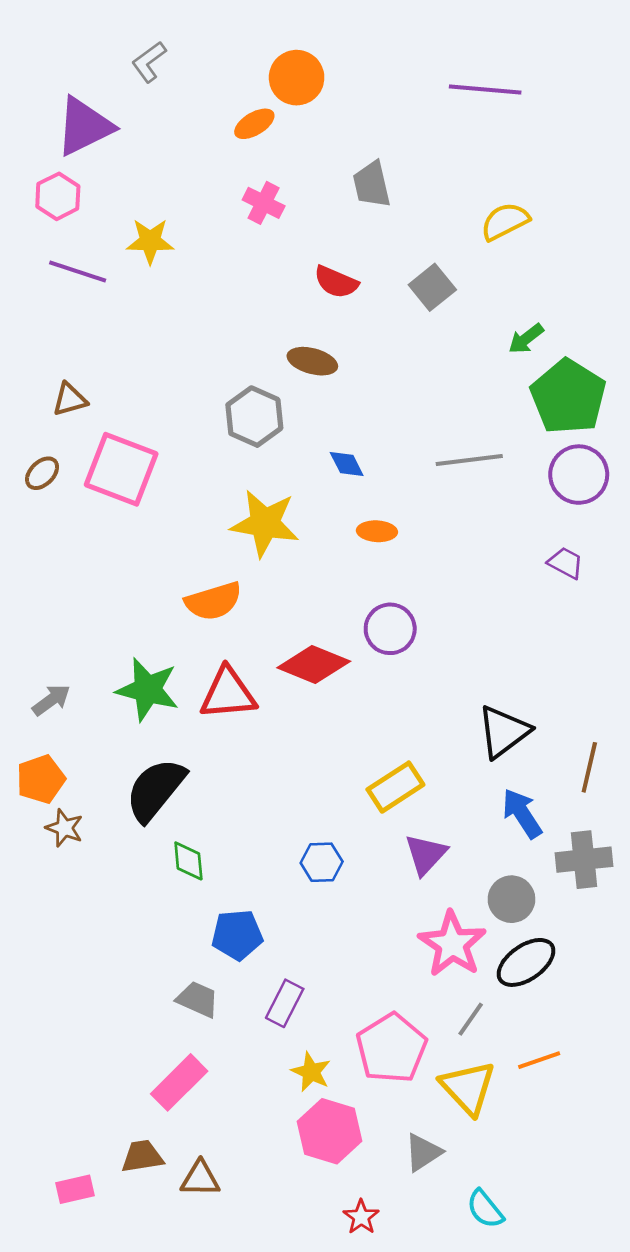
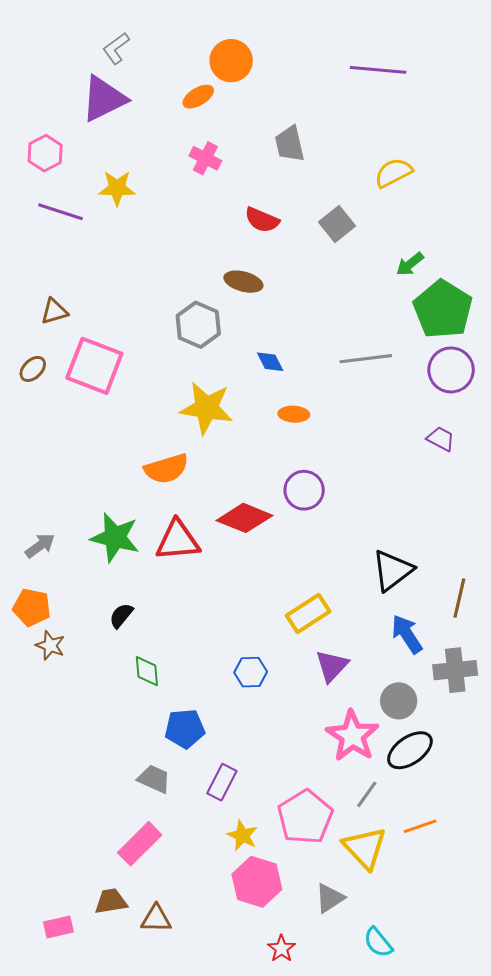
purple triangle: (84, 126) -> (104, 99), moved
orange pentagon: (41, 779) -> (32, 607), turned 30
black semicircle: (155, 790) -> (121, 616), size x0.5

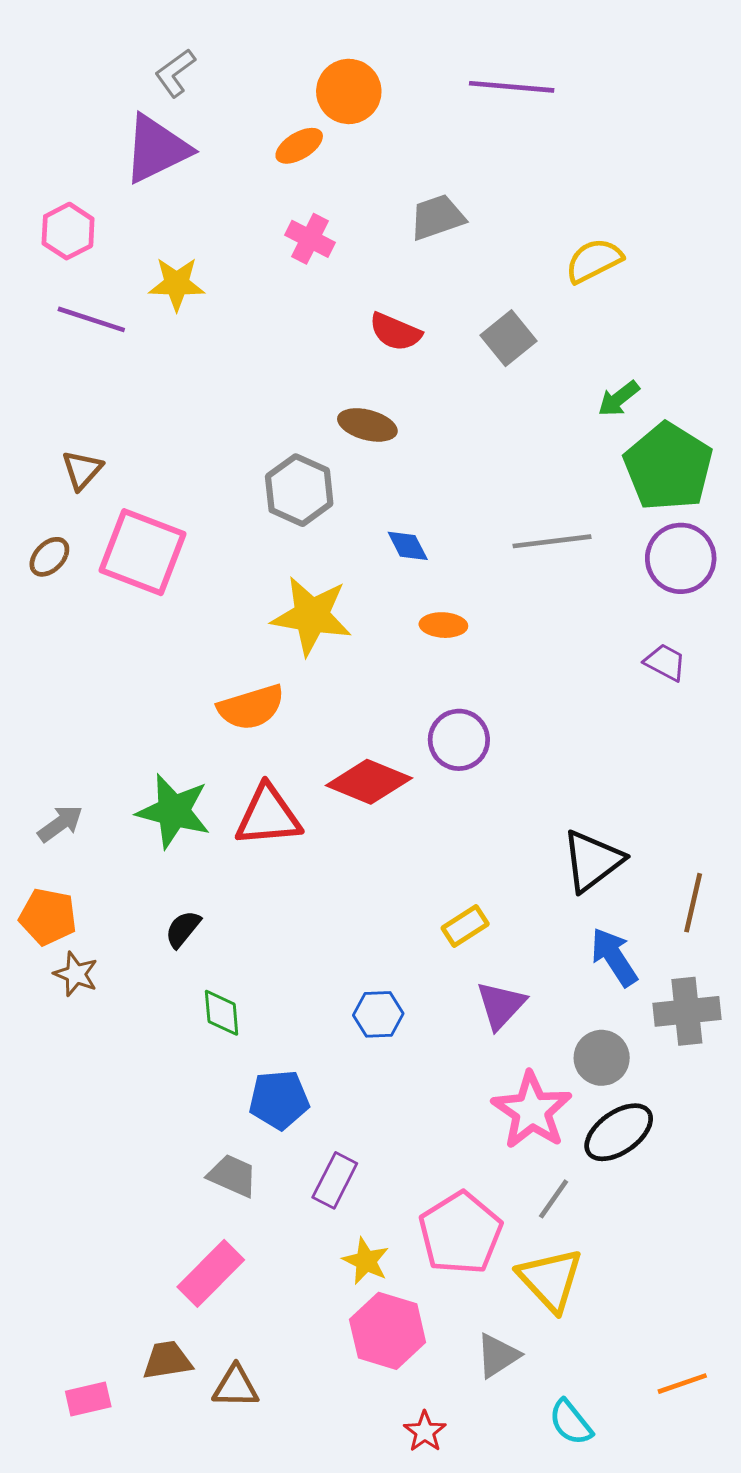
purple line: (378, 70) -> (512, 87), moved
gray trapezoid: (290, 144) -> (437, 217), turned 84
brown triangle: (54, 311) -> (82, 470), turned -32
yellow rectangle: (308, 614) -> (465, 926), size x0.7
orange line: (420, 826) -> (682, 1384), moved

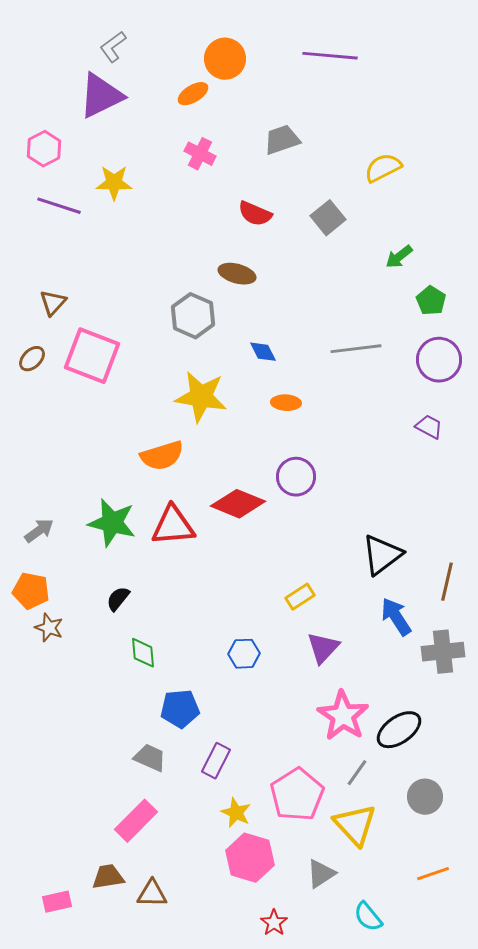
green pentagon: (668, 467) -> (431, 301), size x0.5
gray circle: (602, 1058) -> (425, 797), moved
orange line: (682, 1384) -> (433, 874), moved

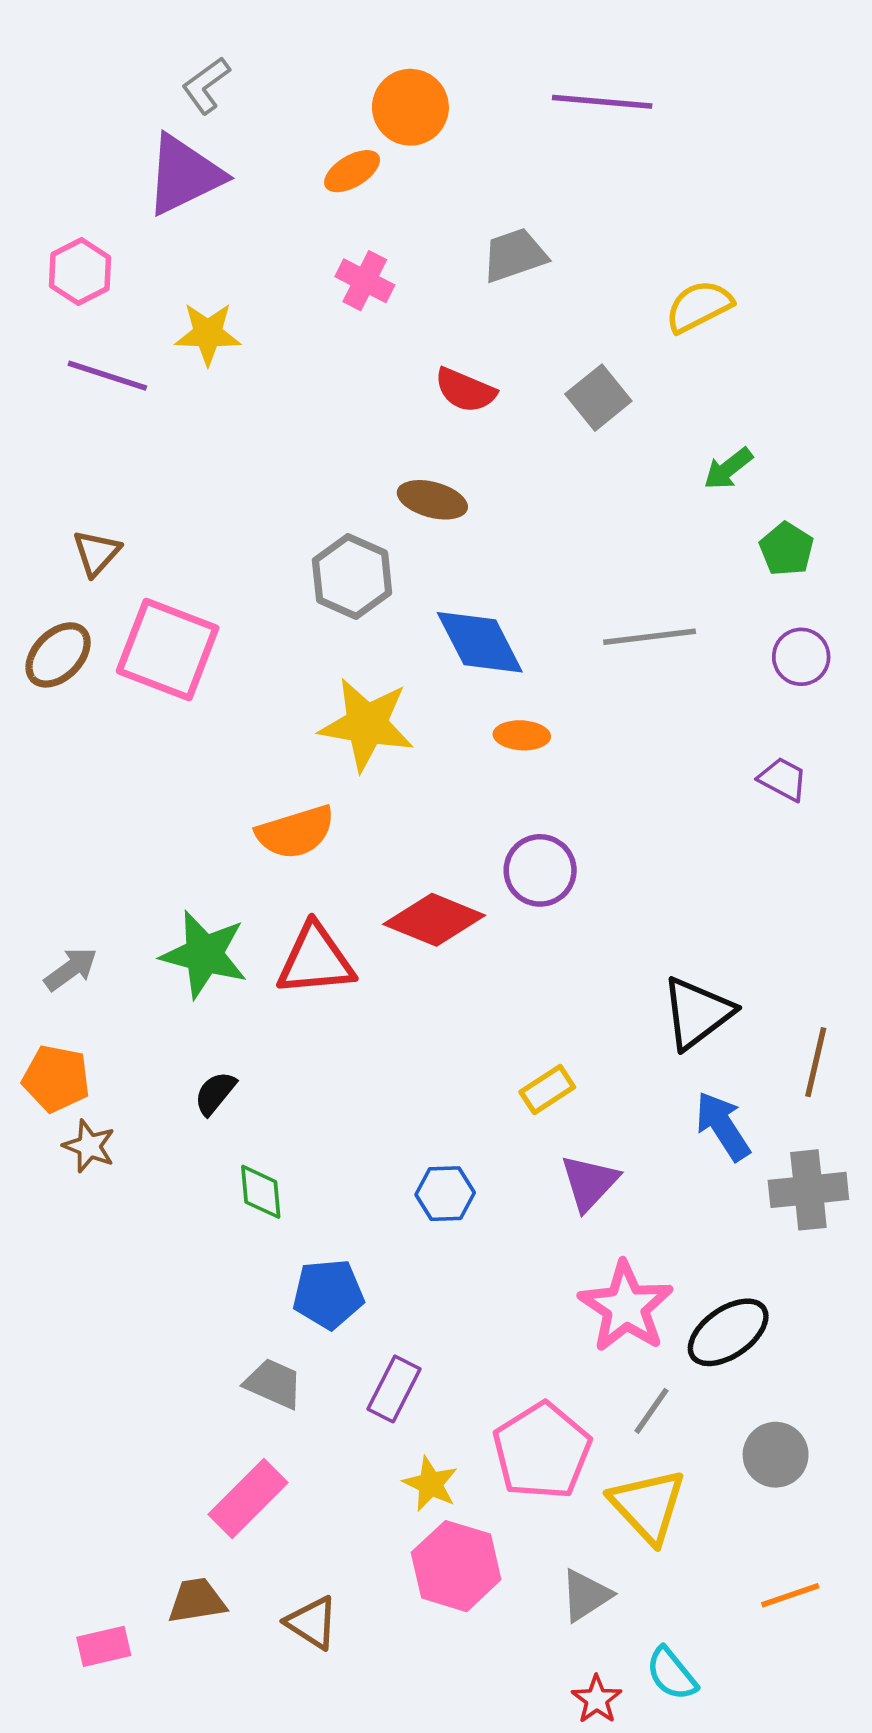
blue diamond: (263, 352) -> (480, 642), size x1.8
brown ellipse: (32, 359) -> (58, 655), size x1.4
purple circle: (439, 360) -> (801, 657), size x0.7
brown triangle: (152, 894) -> (312, 1623), moved, turned 32
red star: (274, 923) -> (597, 1699), moved

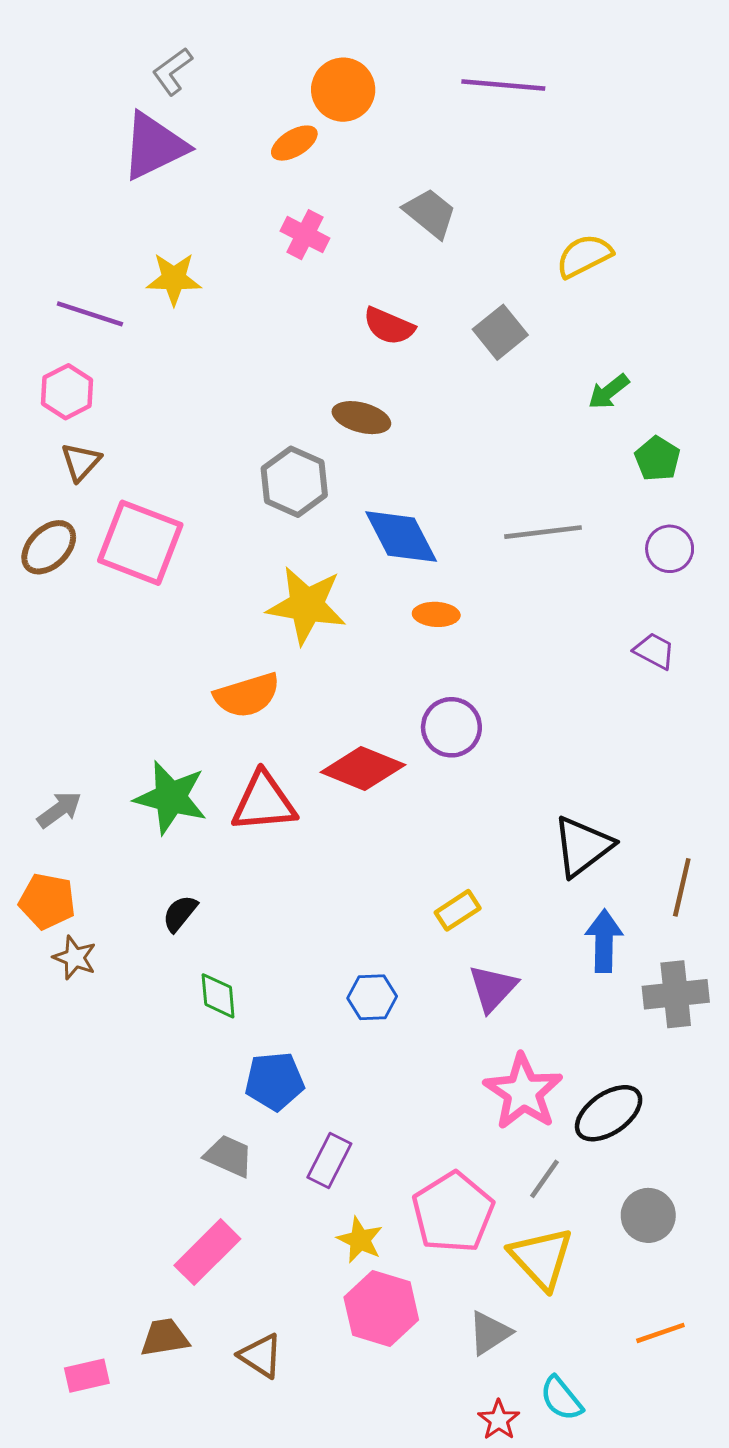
gray trapezoid: (515, 255) -> (430, 213), turned 58
pink hexagon: (80, 272) -> (67, 392), moved
blue arrow: (723, 1126) -> (604, 941), turned 34

